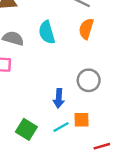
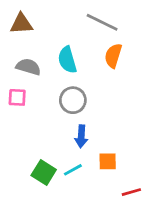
gray circle: (89, 80) -> (73, 100), moved
cyan line: (61, 127) -> (73, 170), moved

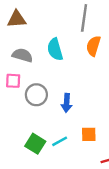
gray line: (102, 22) -> (84, 18), turned 72
gray circle: (73, 100) -> (36, 95), moved
blue arrow: (81, 136) -> (67, 103), moved

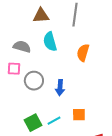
brown triangle: (17, 19) -> (41, 16), moved
orange semicircle: (93, 46) -> (83, 53), moved
green square: (35, 144) -> (33, 123), turned 30

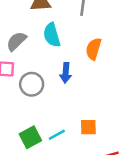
gray semicircle: (22, 47) -> (16, 41), turned -60
blue arrow: (60, 88) -> (66, 73), moved

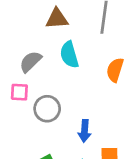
blue arrow: (66, 73) -> (85, 131), moved

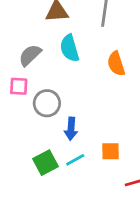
orange semicircle: (115, 70) -> (116, 64), turned -35
blue arrow: (85, 131) -> (71, 129), moved

